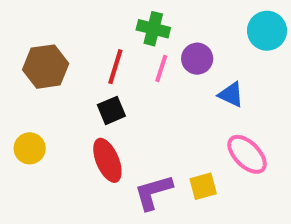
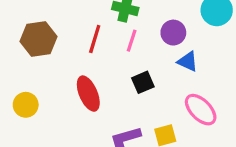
purple circle: (197, 59) -> (173, 33), moved
black square: (111, 110) -> (143, 82), moved
red ellipse: (107, 160) -> (88, 94), moved

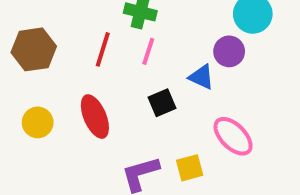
purple circle: (173, 33) -> (229, 51), moved
blue triangle: (188, 61) -> (201, 77), moved
yellow circle: (26, 105) -> (38, 122), moved

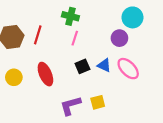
red line: (103, 49) -> (38, 35), moved
blue triangle: (201, 77) -> (104, 65), moved
pink ellipse: (233, 136) -> (128, 69), moved

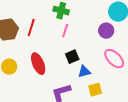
blue triangle: (104, 65) -> (84, 72), moved, turned -40
yellow square: (98, 102) -> (95, 90), moved

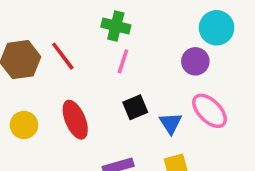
red line: (31, 28) -> (63, 56), turned -54
blue triangle: (84, 72) -> (171, 123), moved, turned -48

